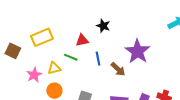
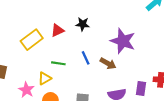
yellow rectangle: (42, 37) -> (32, 40), moved
red triangle: (82, 40) -> (57, 30), moved

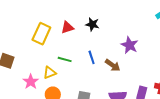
yellow rectangle: (32, 40) -> (41, 34), turned -35
purple star: (123, 41) -> (130, 45), size x0.7

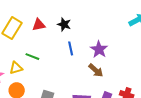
blue line: (92, 57) -> (71, 48), moved
brown arrow: (113, 65) -> (96, 70), moved

